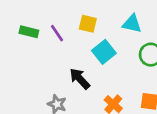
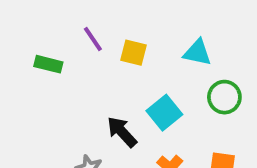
purple line: (57, 33) -> (93, 39), moved
cyan square: (104, 52) -> (164, 113), moved

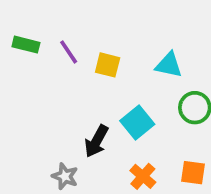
green rectangle: (48, 64) -> (26, 45), moved
black arrow: (122, 132) -> (96, 141), turned -108

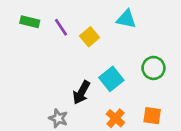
yellow square: (108, 65) -> (90, 37), turned 36
cyan triangle: (169, 65) -> (126, 19), moved

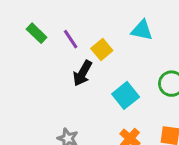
green rectangle: (30, 22) -> (37, 33), turned 30
black arrow: (81, 92) -> (83, 73), moved

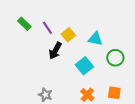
cyan triangle: (142, 30) -> (95, 39), moved

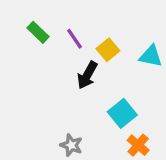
cyan square: (84, 66) -> (122, 113), moved

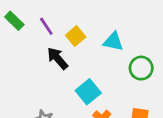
black arrow: (87, 75) -> (57, 58), turned 110

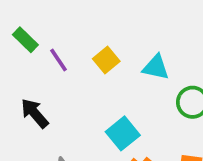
purple line: (46, 26) -> (58, 60), moved
black arrow: (57, 58) -> (35, 113), moved

